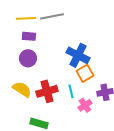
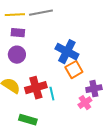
cyan line: (71, 91) -> (52, 94), moved
pink cross: (85, 105) -> (85, 103), moved

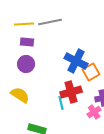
orange square: (74, 70) -> (91, 72), moved
red cross: (36, 88) -> (71, 92), moved

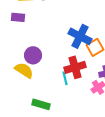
purple rectangle: (27, 42) -> (18, 17), moved
purple circle: (26, 64) -> (33, 55), moved

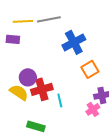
blue cross: (80, 36) -> (74, 42), moved, turned 35
red cross: (75, 67) -> (42, 89), moved

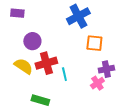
orange square: (90, 69) -> (94, 43), turned 36
purple circle: (28, 77) -> (32, 41), moved

